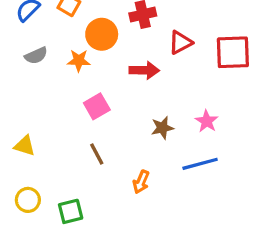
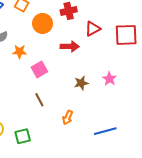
orange star: (79, 61) -> (20, 52), moved
blue line: (200, 164) -> (105, 131), moved

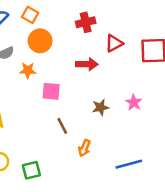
orange circle: (43, 23) -> (40, 41), moved
pink square: (39, 69) -> (51, 91), turned 35
brown line: (39, 100) -> (62, 126), moved

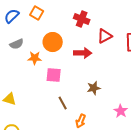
red cross: (86, 22) -> (82, 19), turned 35
orange circle: (40, 41) -> (53, 42), moved
pink star: (134, 102) -> (121, 111), moved

